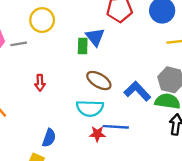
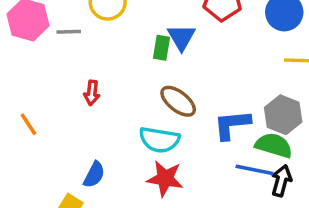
blue L-shape: (137, 91) -> (232, 125), turned -60
blue line: (116, 127) -> (254, 170), moved
red star: (97, 134) -> (165, 178), size x1.5

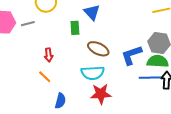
green rectangle: (161, 48) -> (75, 28), moved
orange line: (28, 124) -> (45, 77), moved

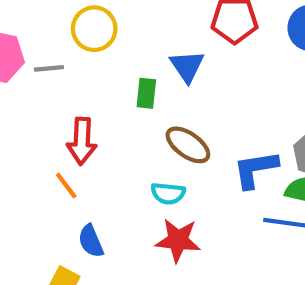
red arrow: (49, 55) -> (82, 141), size x1.5
cyan semicircle: (93, 73) -> (168, 193), size x0.7
blue semicircle: (60, 101) -> (91, 241), turned 133

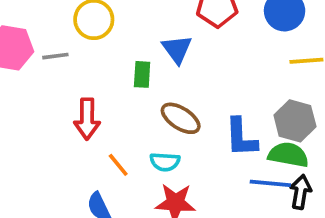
blue L-shape: (256, 169) -> (241, 137), turned -81
orange line: (66, 185) -> (118, 165), moved

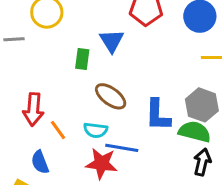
red arrow: (87, 119) -> (33, 109), moved
blue line: (270, 183) -> (122, 148), moved

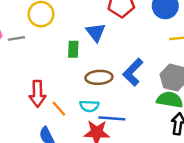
brown ellipse: (111, 96) -> (99, 77), turned -35
blue L-shape: (158, 115) -> (133, 72), moved, turned 48

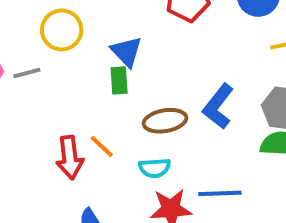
blue triangle: (96, 32) -> (126, 52), moved
orange line: (59, 109) -> (102, 146), moved
blue line: (112, 118) -> (220, 193), moved

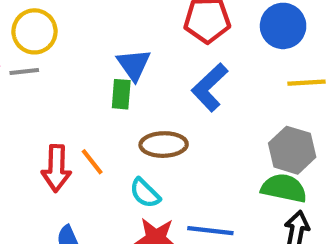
yellow circle: (62, 30) -> (34, 31), moved
blue L-shape: (218, 106) -> (210, 87), moved
cyan semicircle: (155, 168) -> (145, 193), turned 40

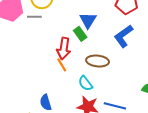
green rectangle: (121, 94) -> (80, 34), turned -48
red arrow: (56, 168) -> (64, 49), moved

